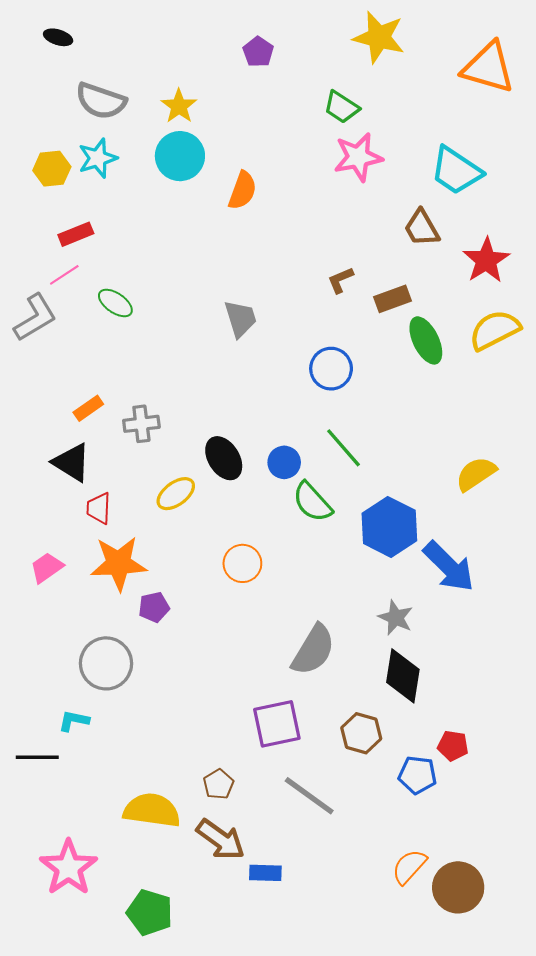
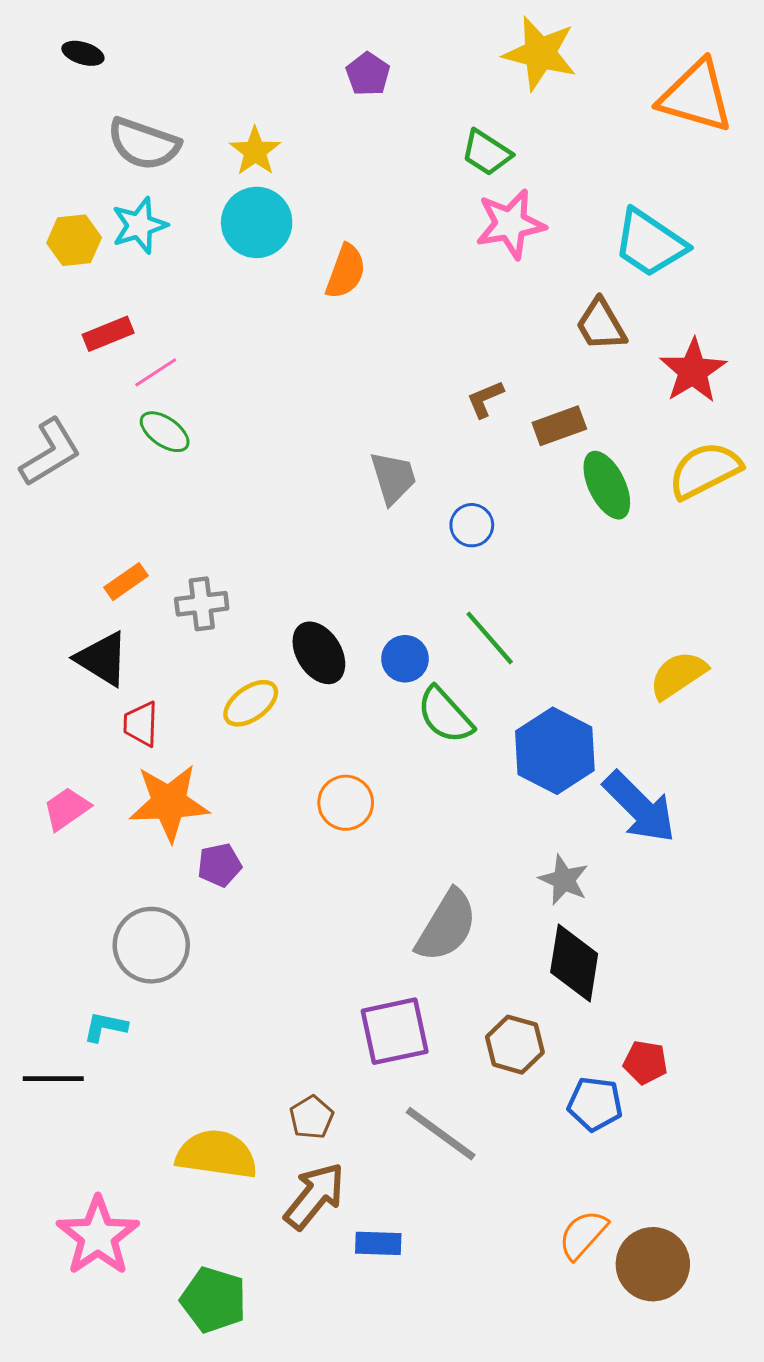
pink line: (64, 275) -> (156, 372), moved
gray trapezoid: (240, 319) -> (393, 478), moved
blue circle: (331, 369) -> (472, 525), size x0.7
brown arrow: (221, 840) -> (314, 1196), turned -87

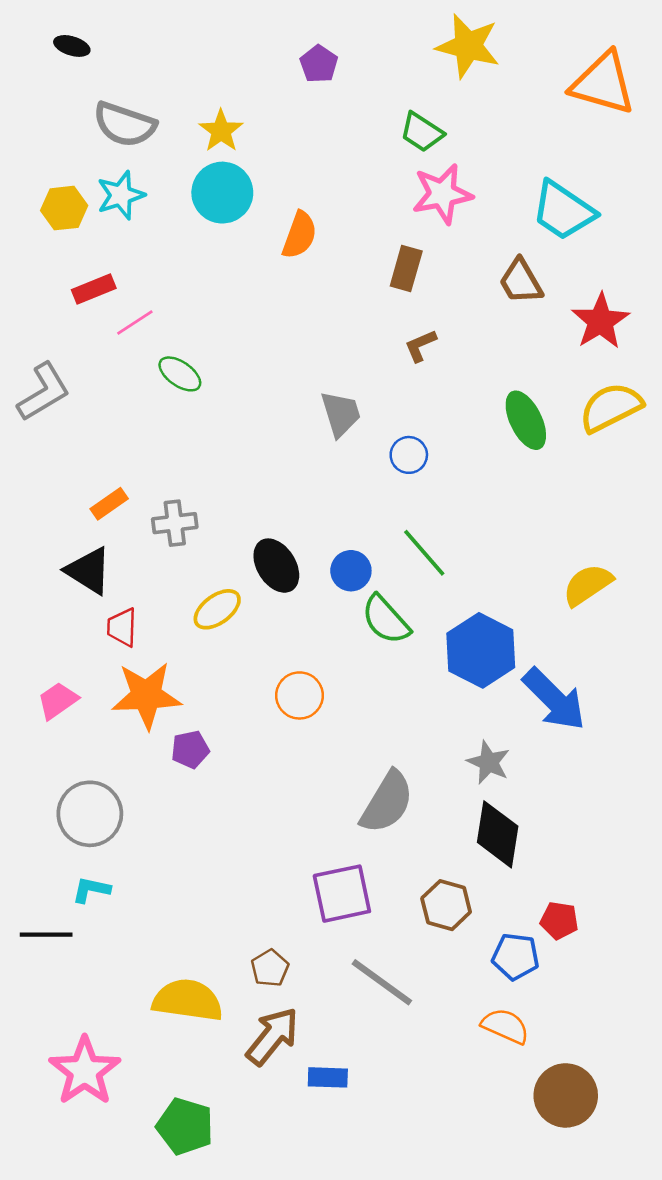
brown rectangle: (559, 426) -> (406, 268), moved, turned -54
green ellipse: (165, 432) -> (180, 374), moved
gray circle: (151, 945) -> (90, 814), moved
orange semicircle: (583, 1235) -> (505, 1026), moved, turned 72

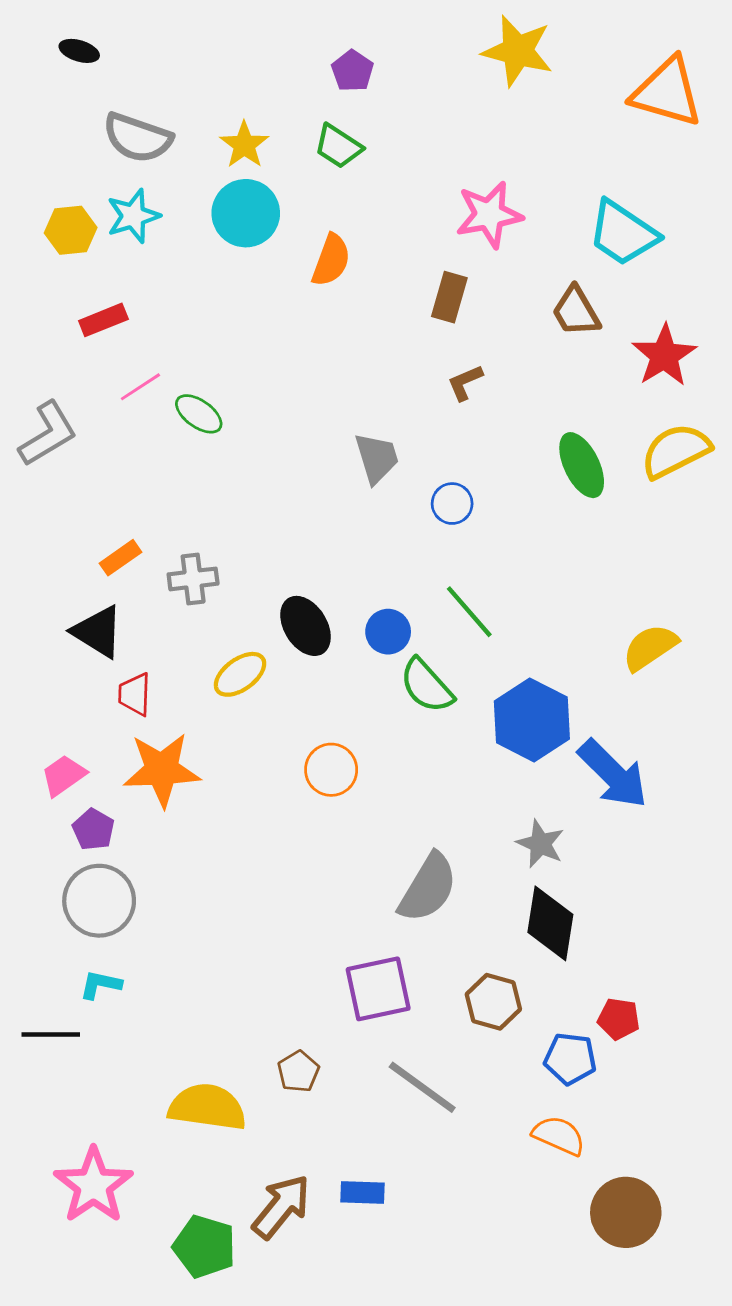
green trapezoid: (422, 132) -> (338, 146), moved
pink line: (135, 322) -> (140, 387), moved
purple pentagon: (190, 749) -> (93, 830), moved, turned -30
brown arrow: (272, 1036) -> (281, 1207), moved

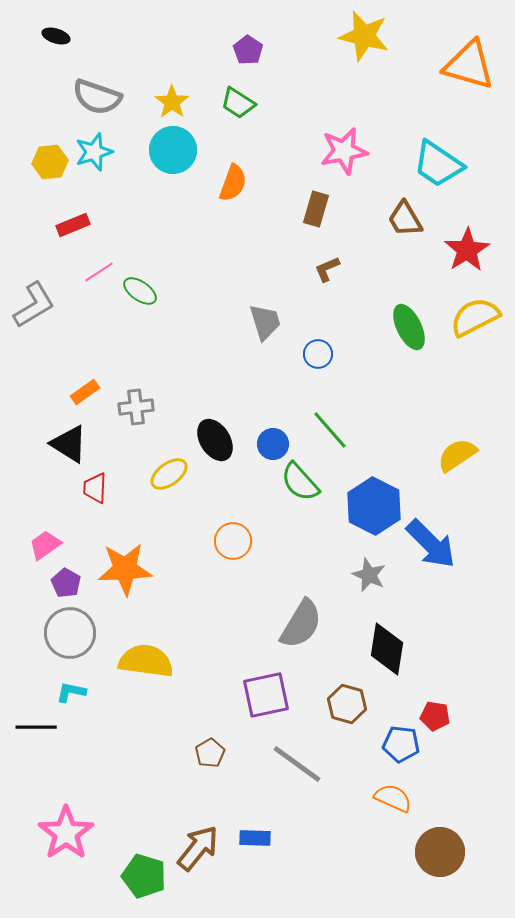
orange star: (162, 770) -> (125, 569), moved
gray star: (540, 844) -> (369, 575), moved
yellow semicircle: (207, 1107) -> (146, 661), moved

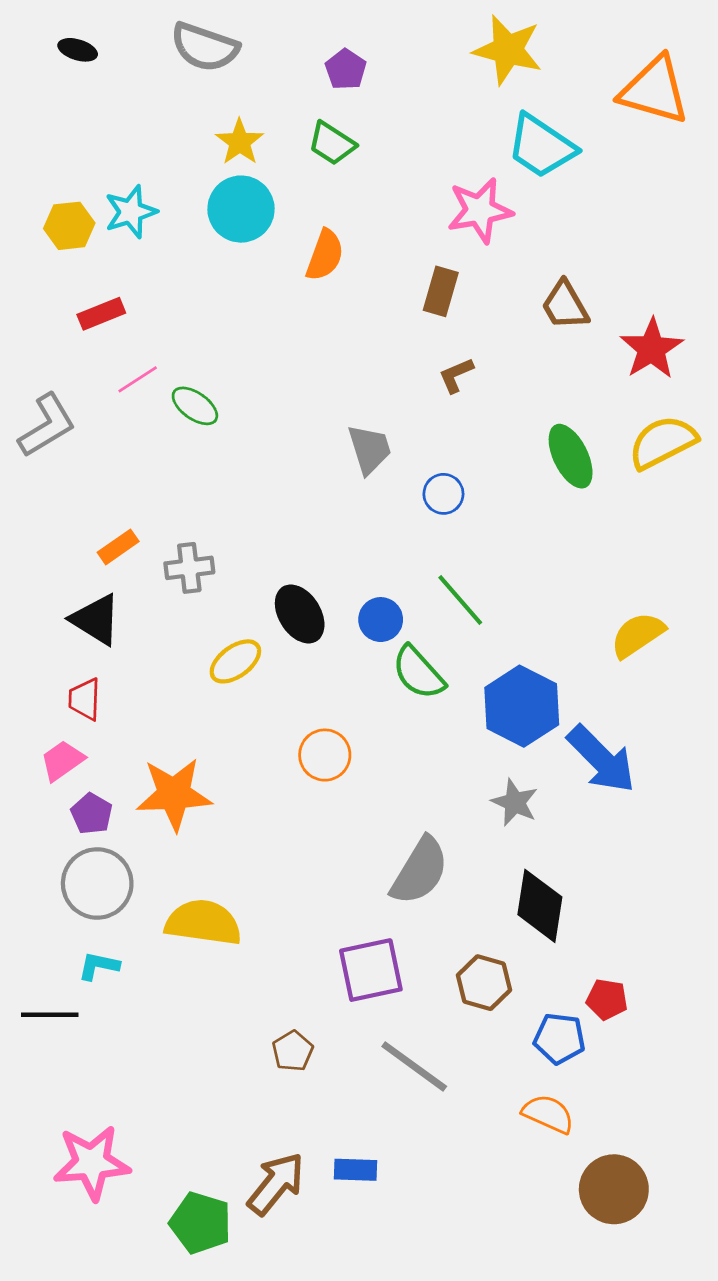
gray semicircle: (97, 97) -> (205, 47), moved
cyan trapezoid: (438, 164) -> (541, 146), moved
red trapezoid: (95, 488) -> (85, 699), moved
pink star: (66, 833) -> (92, 1163), turned 30

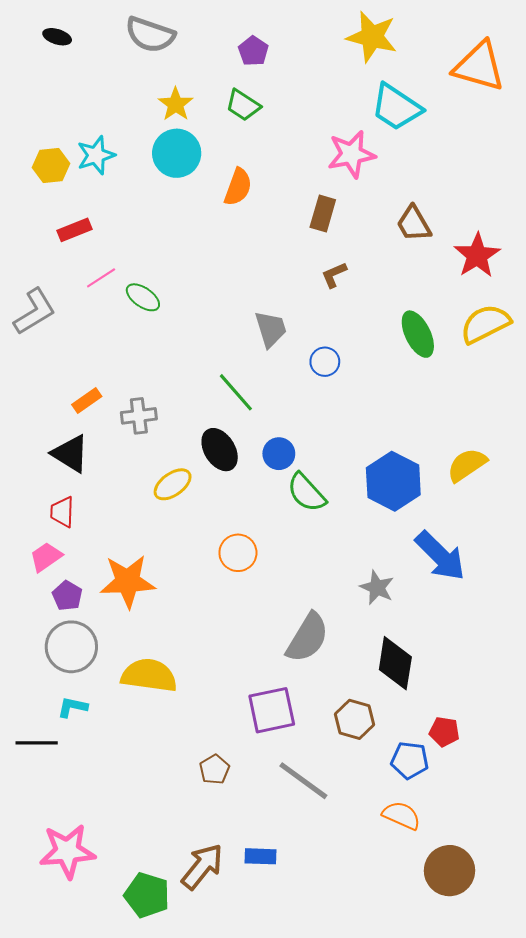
green line: (460, 600) -> (236, 392), moved
blue hexagon: (522, 706) -> (393, 481), moved

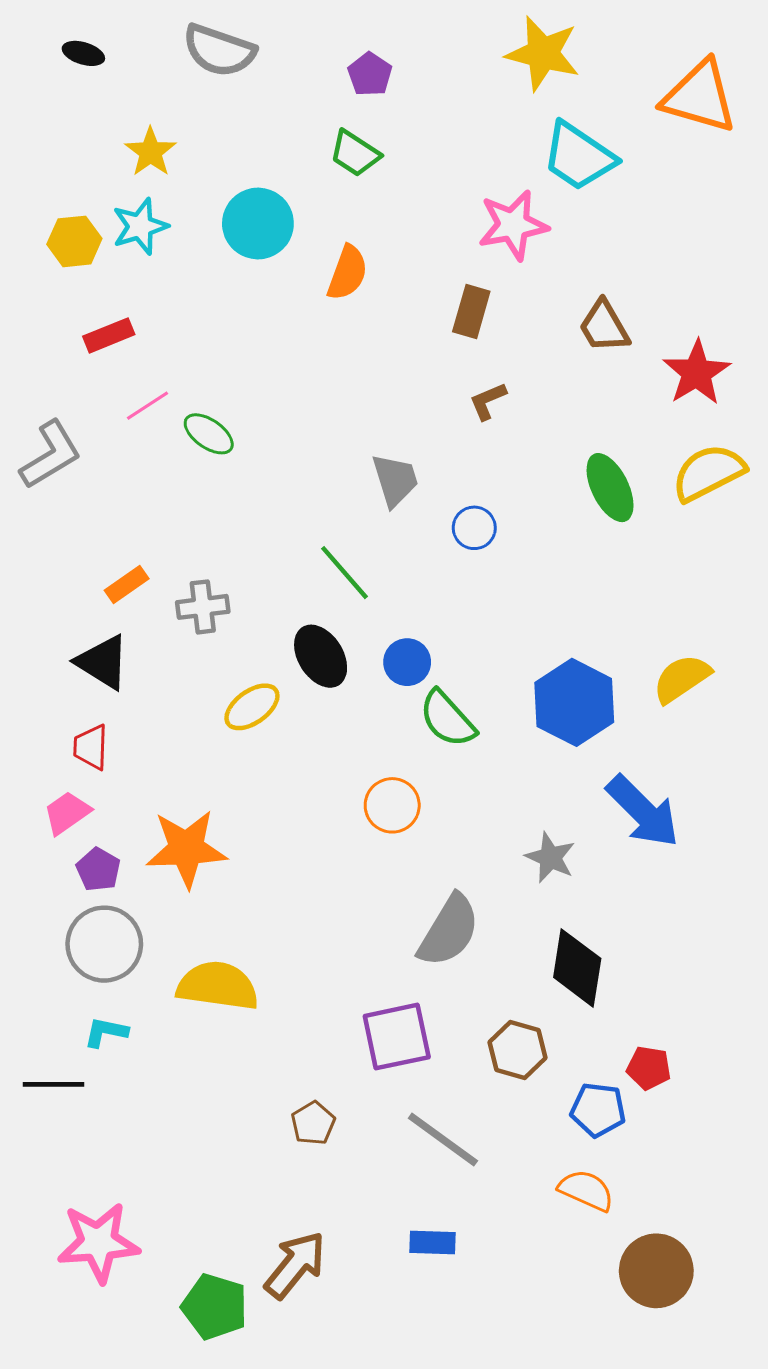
yellow star: (176, 104) -> (151, 152), moved
orange circle: (238, 553) -> (392, 805), moved
blue rectangle: (260, 856) -> (432, 1242), moved

